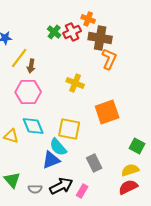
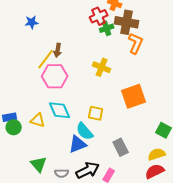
green cross: (54, 32) -> (107, 28), moved, turned 32
yellow line: (19, 58) -> (46, 59), moved
yellow square: (69, 129) -> (96, 113), size x0.7

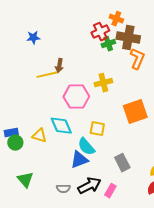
yellow line: (46, 59) -> (47, 75), turned 40
yellow cross: (102, 67) -> (103, 83), turned -36
pink hexagon: (55, 76) -> (76, 97), moved
green triangle: (39, 164) -> (25, 180), moved

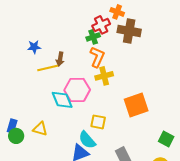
blue star: (33, 38) -> (34, 47), moved
green cross: (108, 44) -> (93, 37), moved
orange L-shape: (137, 59) -> (97, 57), moved
cyan diamond: (61, 126) -> (62, 100), moved
blue rectangle: (11, 133) -> (12, 126), turned -64

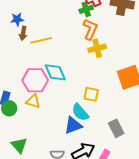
blue star: (34, 47) -> (17, 19), moved
brown arrow: (60, 59) -> (23, 33), moved
pink hexagon: (77, 90) -> (35, 80), moved

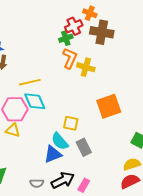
yellow line: (41, 40) -> (30, 82), moved
yellow cross: (97, 48) -> (86, 67), moved, turned 30
gray rectangle: (116, 128) -> (84, 147), moved

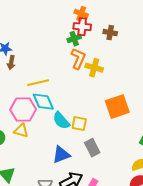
orange cross: (90, 13) -> (81, 14), moved
red cross: (74, 26) -> (82, 27), turned 30
brown cross: (102, 32) -> (110, 33), size x0.6
cyan semicircle: (60, 141) -> (61, 121), moved

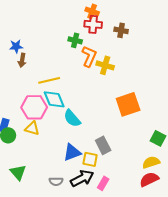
green cross: (74, 39) -> (75, 40), moved, turned 32
yellow square: (79, 124) -> (90, 159), moved

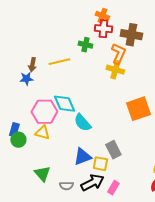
brown cross: (121, 30) -> (131, 35), size x1.5
blue star: (16, 46) -> (26, 79), moved
orange L-shape: (89, 56) -> (118, 54), moved
yellow line: (49, 80) -> (59, 62), moved
green triangle: (18, 172) -> (42, 174), moved

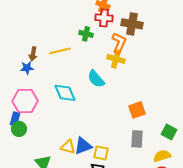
orange square: (138, 109) -> (137, 110), moved, size x0.7
pink hexagon: (44, 112) -> (25, 101), moved
cyan semicircle: (82, 123) -> (96, 79), moved
yellow triangle: (42, 133) -> (68, 147), moved
gray rectangle: (113, 150) -> (137, 139), moved, turned 30

